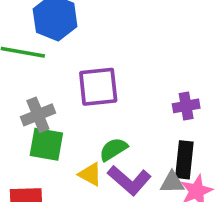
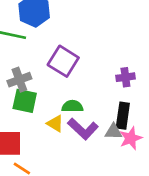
purple square: (98, 87) -> (63, 61), turned 36
green semicircle: (113, 149) -> (72, 106), turned 30

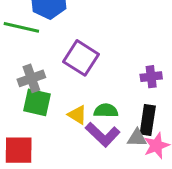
green semicircle: (72, 106) -> (106, 111), moved
yellow triangle: (55, 123) -> (77, 115), moved

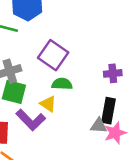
green semicircle: (106, 111) -> (62, 84), moved
purple L-shape: (103, 135) -> (31, 120), moved

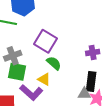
green semicircle: (62, 84) -> (54, 63), turned 42

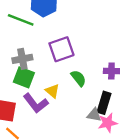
purple square: (45, 41) -> (61, 49), turned 30
green semicircle: (54, 63) -> (78, 78), moved

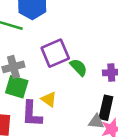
green semicircle: (78, 78) -> (79, 67), moved
purple L-shape: (36, 103) -> (32, 114), turned 45

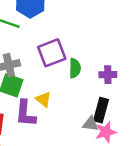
green semicircle: (79, 67) -> (75, 68), turned 42

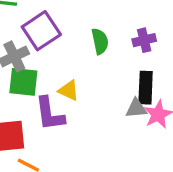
purple square: (52, 53) -> (41, 31), moved

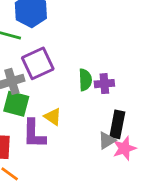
purple cross: (144, 40) -> (104, 84), moved
gray triangle: (136, 108) -> (107, 140), turned -36

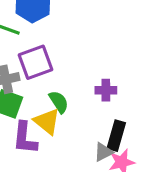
green semicircle: (85, 80) -> (59, 102), moved, turned -35
yellow triangle: (53, 117) -> (47, 121), size x1.4

